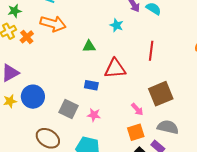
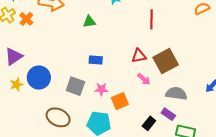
red triangle: (115, 69) -> (139, 56), moved, size x0.7
orange square: (136, 132) -> (120, 101), moved

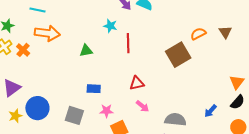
red line: (151, 19) -> (128, 43), moved
brown square: (166, 61) -> (178, 55), moved
pink star: (101, 89) -> (106, 111), moved

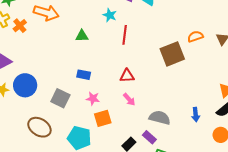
blue arrow: (210, 111) -> (196, 115), turned -56

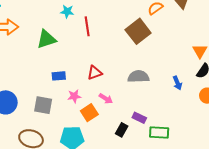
green triangle: (82, 36) -> (46, 39), size x1.5
red triangle: (127, 76) -> (95, 73), moved
pink arrow: (129, 99) -> (106, 99), moved
gray semicircle: (160, 118) -> (138, 77), moved

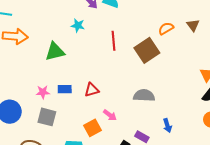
red line: (87, 26) -> (114, 41), moved
red triangle: (95, 73) -> (92, 90), moved
blue arrow: (177, 83) -> (167, 125), moved
pink star: (74, 96) -> (43, 92), moved

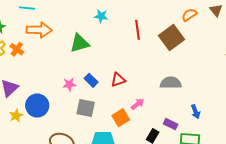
blue rectangle: (65, 89) -> (91, 80), turned 48
pink arrow: (110, 115) -> (138, 104), turned -72
gray square: (47, 117) -> (86, 108), moved

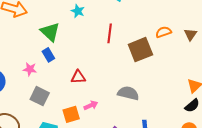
green triangle: (80, 43) -> (50, 32), turned 45
blue rectangle: (91, 80) -> (48, 55), moved

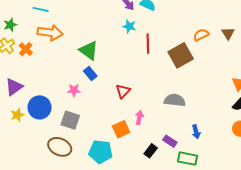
cyan star: (78, 11) -> (129, 26), moved
red triangle: (78, 77) -> (123, 91), turned -35
gray square: (40, 96) -> (70, 120), moved
pink arrow: (91, 105) -> (139, 118), turned -48

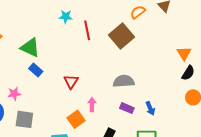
pink star: (74, 90) -> (14, 94), moved
purple rectangle: (170, 141) -> (127, 108), moved

